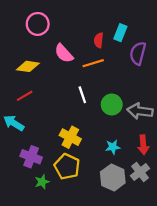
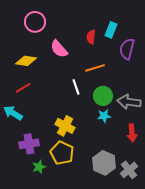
orange line: (93, 63) -> (95, 68), moved
cyan star: (113, 147) -> (104, 116), moved
purple cross: (31, 157) -> (29, 144), turned -30
gray cross: (140, 172) -> (129, 170), moved

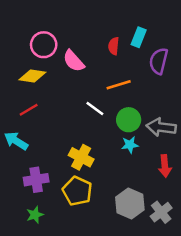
pink circle: (35, 22) -> (44, 45), moved
white line: (76, 87) -> (95, 108), turned -35
green star: (39, 167) -> (35, 215), moved

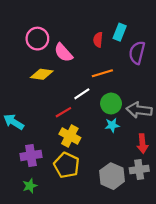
yellow diamond: (32, 76) -> (42, 74), moved
white line: (95, 108) -> (82, 94), turned -70
red line: (29, 110) -> (63, 112), moved
gray cross: (161, 212) -> (139, 170), moved, turned 30

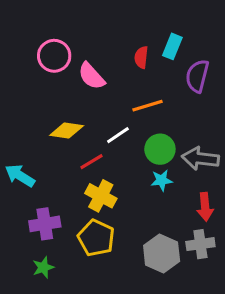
yellow diamond: (42, 74) -> (67, 130), moved

